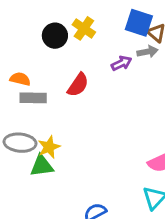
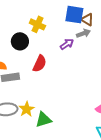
black circle: (55, 36) -> (20, 41), moved
green triangle: (42, 166) -> (43, 120), moved

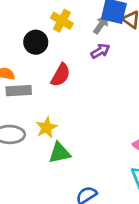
gray arrow: (83, 33) -> (101, 25), moved, turned -40
yellow star: (27, 109) -> (46, 127), moved

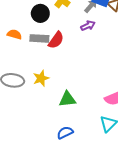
gray rectangle: (19, 91) -> (39, 38), moved
green triangle: (60, 153) -> (67, 99), moved

